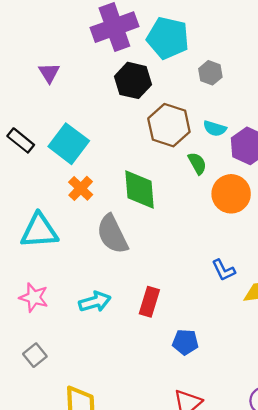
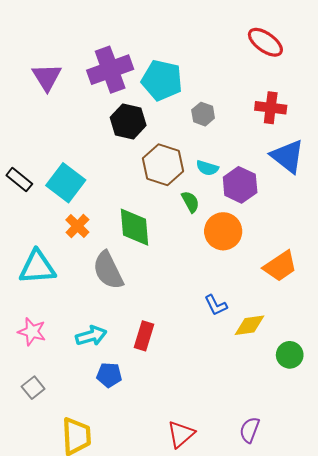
purple triangle: (49, 73) -> (47, 77), moved, size x1.4
blue pentagon: (185, 342) -> (109, 375), moved

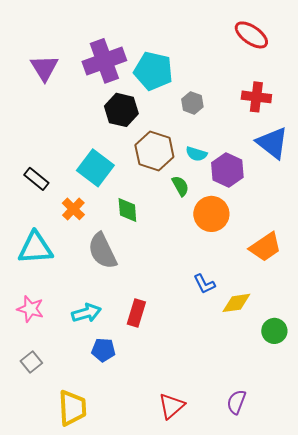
black rectangle: (19, 180) -> (36, 179), moved
cyan square: (66, 183) -> (95, 168), moved
green diamond: (134, 227) -> (127, 210), size x0.7

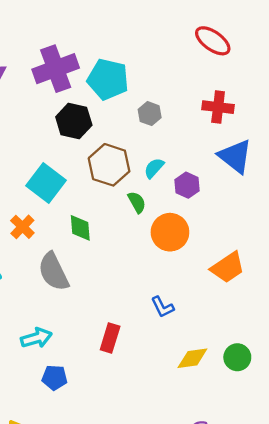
cyan semicircle: (196, 154) -> (154, 168), turned 115
purple hexagon: (227, 170) -> (187, 185), size x0.7
yellow diamond: (236, 303) -> (192, 358), moved
red rectangle: (136, 313) -> (110, 338), moved

